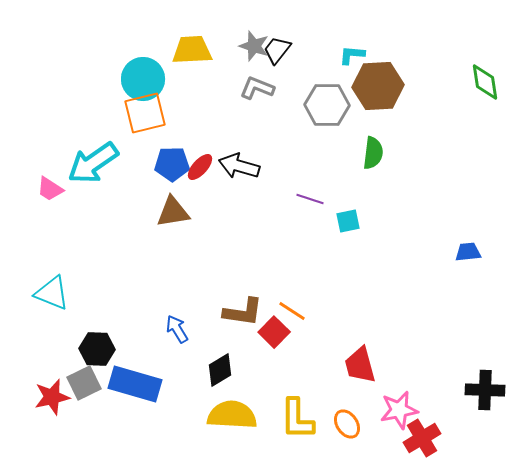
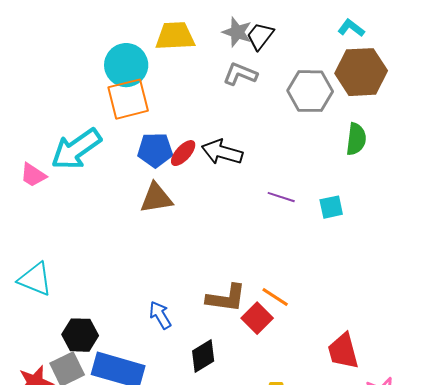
cyan L-shape: (352, 55) -> (351, 28), moved, turned 32
purple line: (310, 199) -> (281, 197), moved

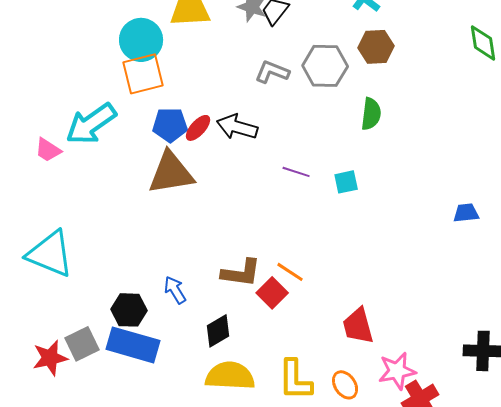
brown hexagon: (361, 72) -> (376, 47), size x0.7
gray L-shape: (240, 74) -> (272, 72), moved
brown triangle: (156, 198) -> (171, 173), size x1.4
cyan triangle: (35, 279) -> (50, 254), size x1.4
black hexagon: (80, 335) -> (129, 310), moved

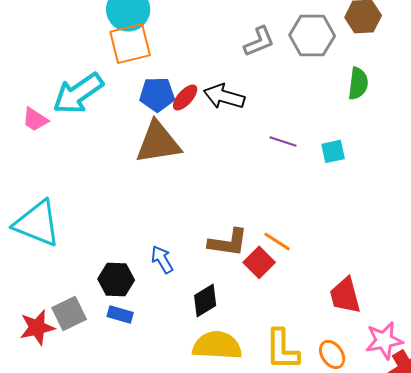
gray L-shape: (272, 72) -> (259, 41), turned 136
blue rectangle: (133, 345) -> (120, 314), size x0.5

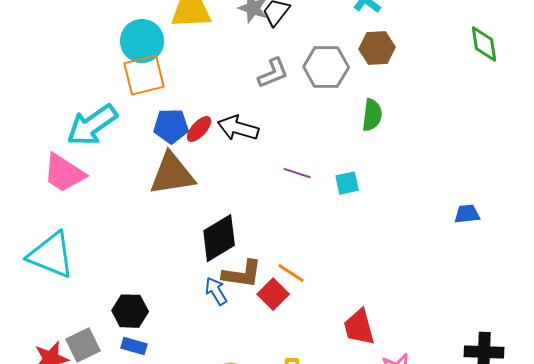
pink trapezoid: (35, 119) -> (64, 173), moved, size x1.6
blue arrow: (162, 259) -> (216, 291), moved
black diamond: (205, 300) -> (219, 238), moved, size x1.4

